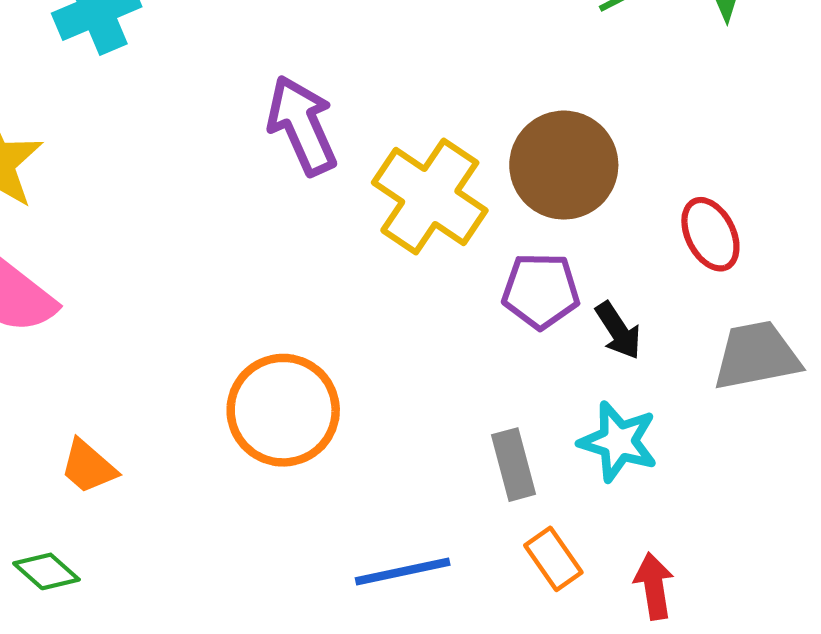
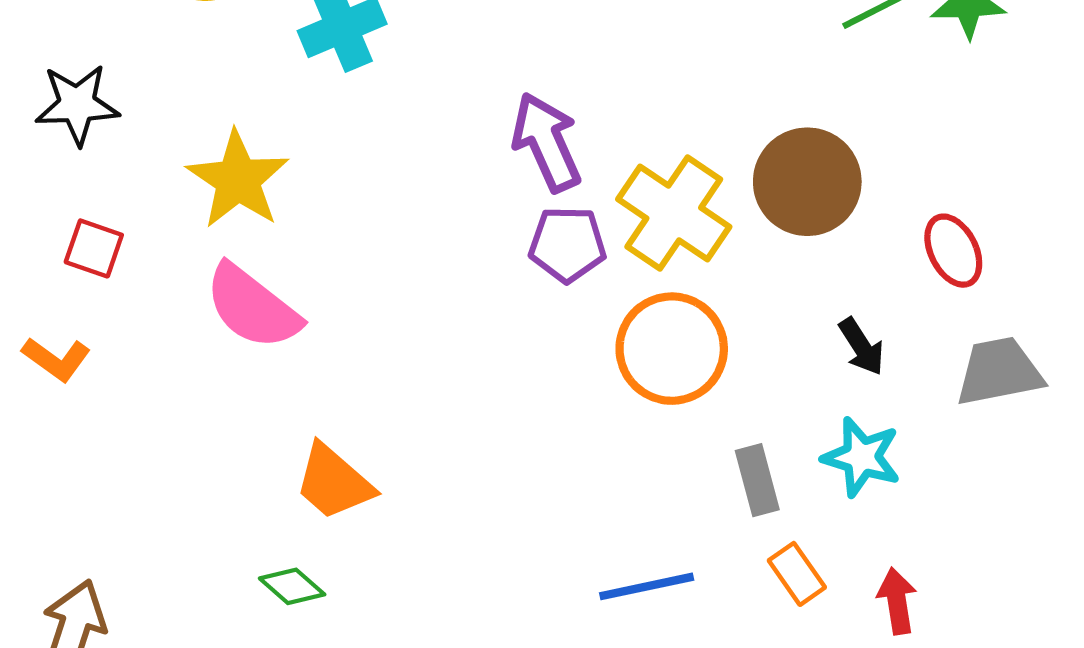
purple pentagon: (541, 291) -> (567, 244), moved
orange circle: (283, 410) -> (672, 349), moved
orange trapezoid: (88, 467) -> (334, 482), size x1.4

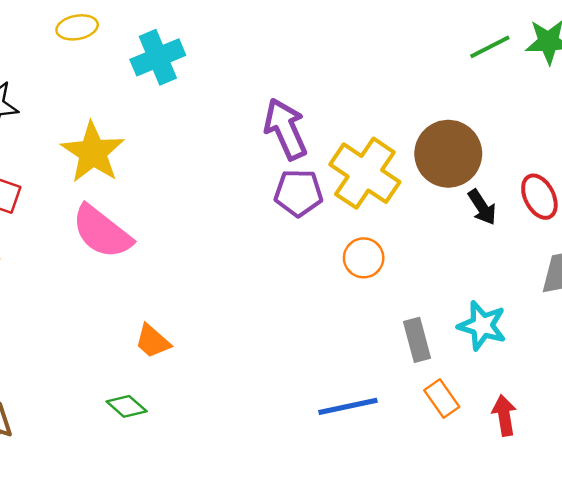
black arrow: (862, 347) -> (482, 207), moved
orange circle: (672, 349) -> (364, 258), size x0.6
orange trapezoid: (334, 482) -> (153, 341), size x0.7

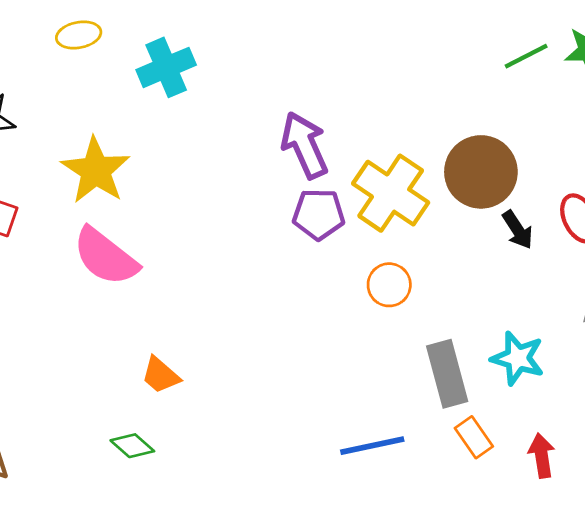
gray rectangle: (417, 340) -> (447, 374), size x1.4

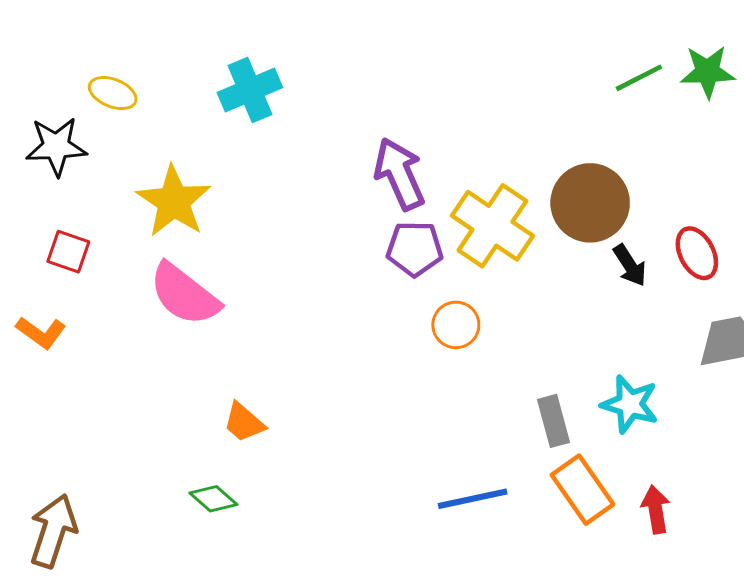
yellow ellipse: (79, 35) -> (113, 93), moved, turned 33
orange circle: (389, 285) -> (456, 325), moved
gray rectangle: (447, 374) -> (553, 421), size x0.7
orange rectangle: (474, 437) -> (582, 490), size x1.5

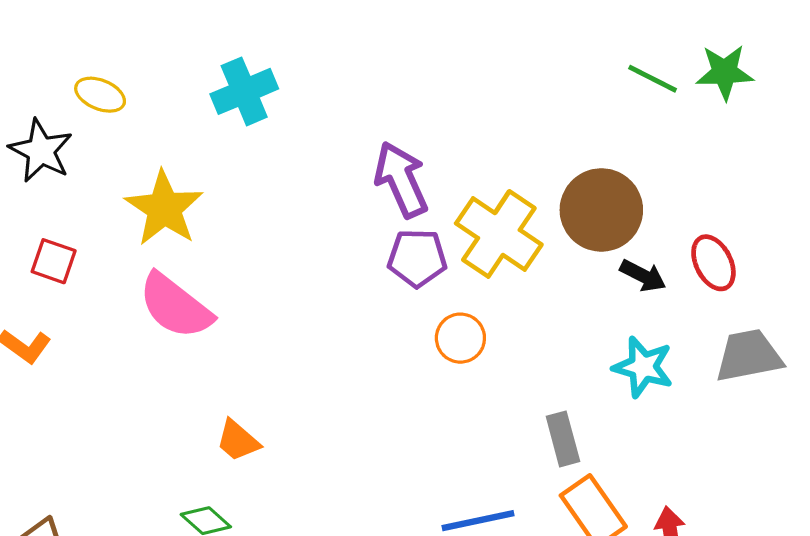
green line: (639, 78) -> (653, 79), turned 54
black star: (56, 146) -> (41, 151), turned 30
black arrow: (630, 265) -> (643, 276), turned -30
cyan star: (630, 404) -> (643, 367), moved

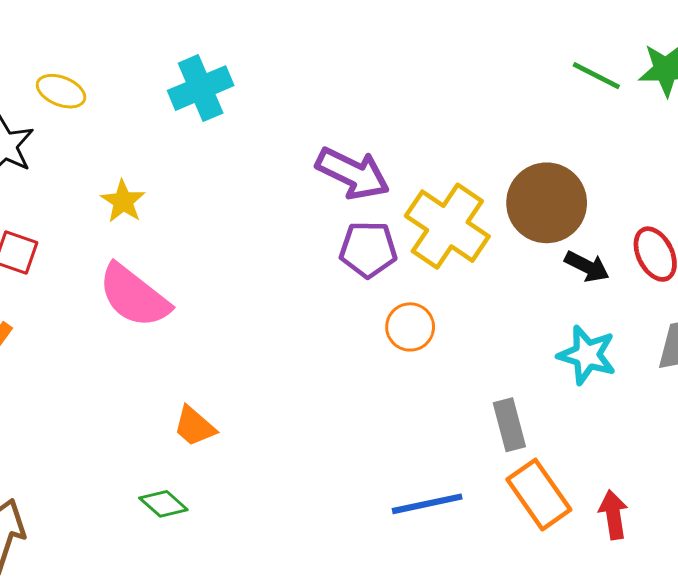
purple arrow: (401, 180) -> (353, 173), turned 140
yellow star: (164, 208) -> (123, 201), size x0.6

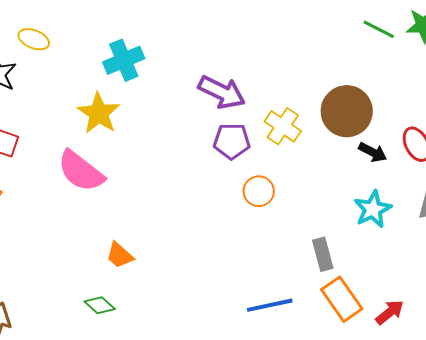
cyan cross: (201, 88) -> (124, 60), moved
yellow star: (123, 201) -> (99, 113), moved, size x1.5
yellow cross: (447, 226) -> (283, 126), size x0.7
cyan star: (587, 355) -> (373, 209), turned 30
red arrow: (613, 515) -> (390, 312), turned 60

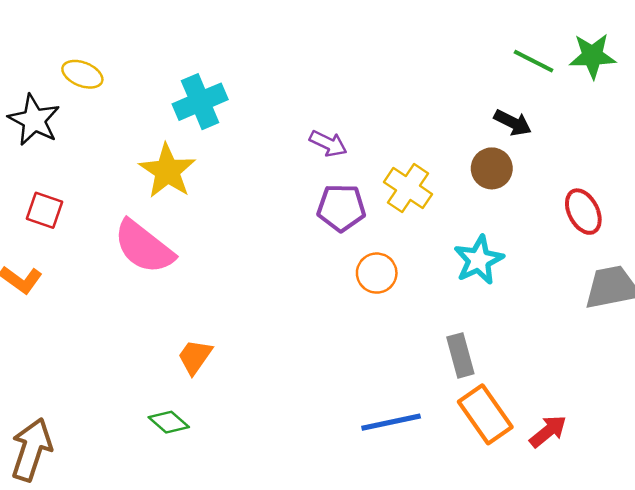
purple arrow: (222, 92) -> (328, 144), size x0.6
brown circle: (347, 111) -> (492, 168), size x0.6
black arrow: (373, 152) -> (513, 123), moved
cyan star: (373, 209) -> (479, 260), moved
orange trapezoid: (120, 255) -> (195, 357), turned 84

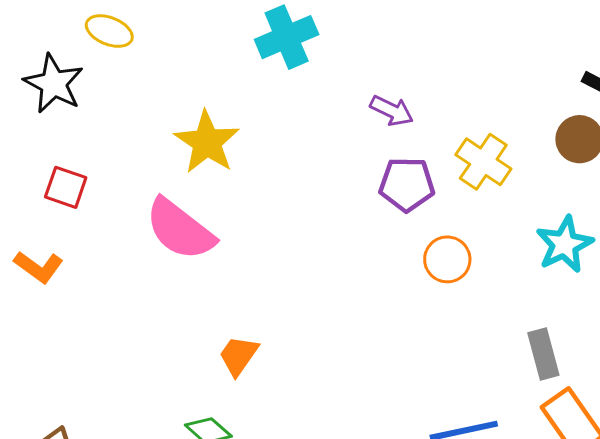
cyan cross: (200, 102) -> (287, 37), moved

